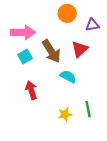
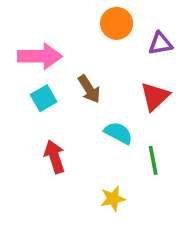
red triangle: (80, 49) -> (155, 96), moved
brown arrow: (51, 51) -> (89, 89), size x0.7
green line: (88, 109) -> (153, 160), moved

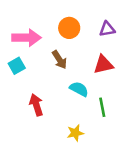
orange circle: (117, 23) -> (69, 28), moved
red triangle: (155, 96) -> (103, 65), turned 30
cyan square: (44, 98) -> (17, 66), moved

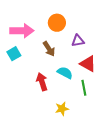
purple triangle: (107, 29) -> (78, 41), moved
red triangle: (103, 65) -> (88, 64), moved, turned 42
red arrow: (36, 105) -> (42, 82), moved

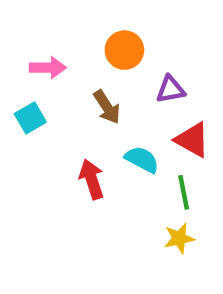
pink arrow: (22, 31) -> (48, 68), size x0.7
yellow star: (62, 109) -> (179, 238), moved

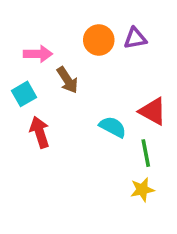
purple triangle: (170, 89) -> (135, 38), moved
brown arrow: (107, 107) -> (67, 80), moved
red arrow: (92, 179) -> (40, 132), moved

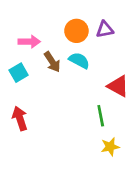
cyan semicircle: (113, 127) -> (79, 60), moved
red arrow: (40, 132) -> (20, 118), moved
green line: (146, 153) -> (101, 116), moved

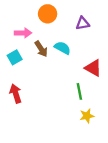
orange circle: (76, 31) -> (48, 14), moved

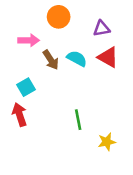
cyan square: (15, 57) -> (26, 87), moved
red triangle: (93, 68) -> (108, 57), moved
green line: (79, 91) -> (78, 120), moved

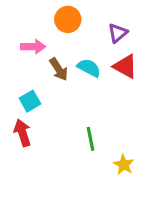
purple triangle: (102, 29) -> (118, 33), turned -30
yellow star: (107, 142) -> (124, 165), turned -30

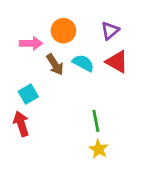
orange circle: (68, 19) -> (63, 31), moved
green line: (90, 139) -> (96, 121), moved
yellow star: (124, 165) -> (99, 149), moved

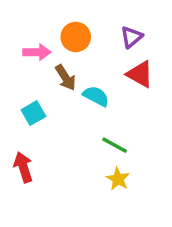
cyan semicircle: (83, 63) -> (96, 96), moved
green line: (96, 121) -> (115, 145), turned -50
red arrow: (21, 124) -> (23, 167), moved

